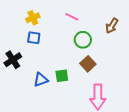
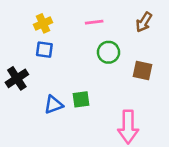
pink line: (72, 17) -> (94, 22), turned -32
brown arrow: (112, 26) -> (144, 22), moved
brown square: (88, 64) -> (143, 71), moved, turned -35

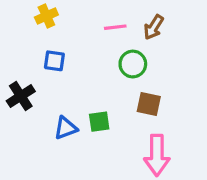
brown arrow: (144, 22) -> (154, 27), moved
yellow cross: (43, 23) -> (46, 16), moved
brown square: (143, 71) -> (149, 104), moved

